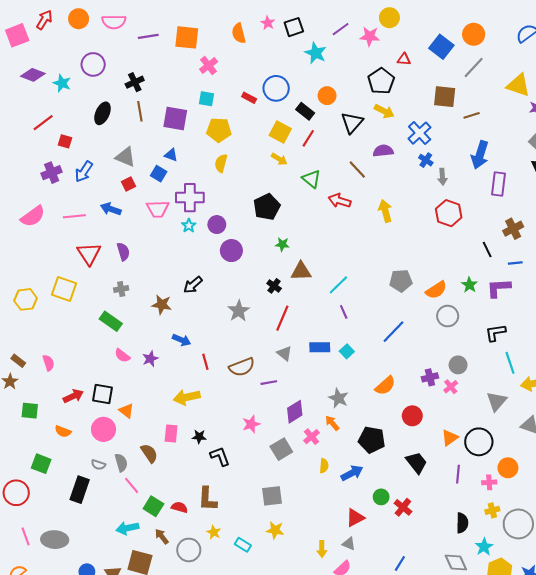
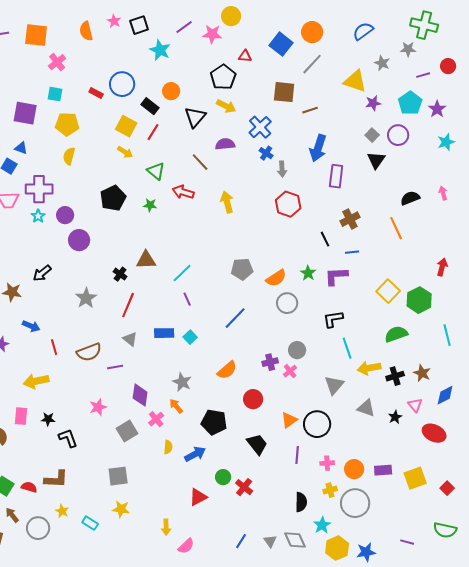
green star: (282, 244) -> (150, 205), moved
purple diamond: (295, 412) -> (140, 395), turned -50
orange circle: (508, 468) -> (354, 469), moved
brown L-shape: (207, 499) -> (56, 479), turned -90
gray triangle: (349, 544) -> (270, 541), moved, turned 32

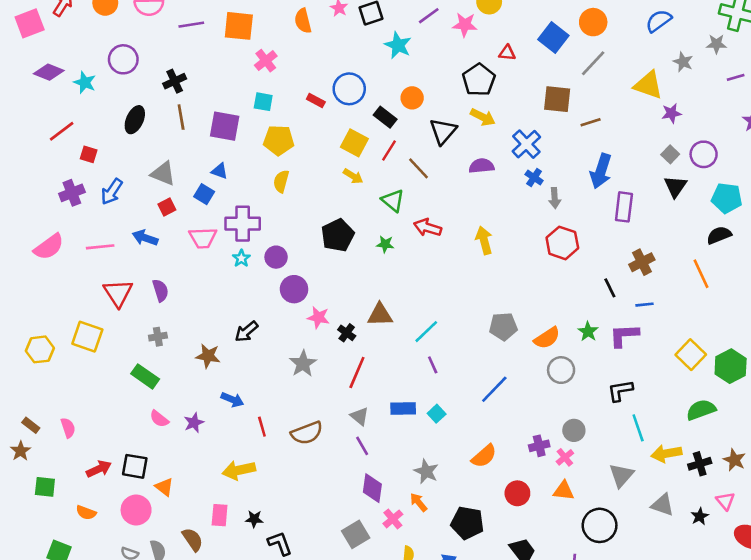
cyan pentagon: (410, 103) -> (727, 198), moved, turned -30
brown line: (200, 162) -> (419, 168), moved
purple line: (115, 367) -> (362, 446), moved, turned 70
pink star: (98, 407) -> (318, 317), moved, turned 30
orange triangle: (289, 420) -> (564, 491), moved, turned 42

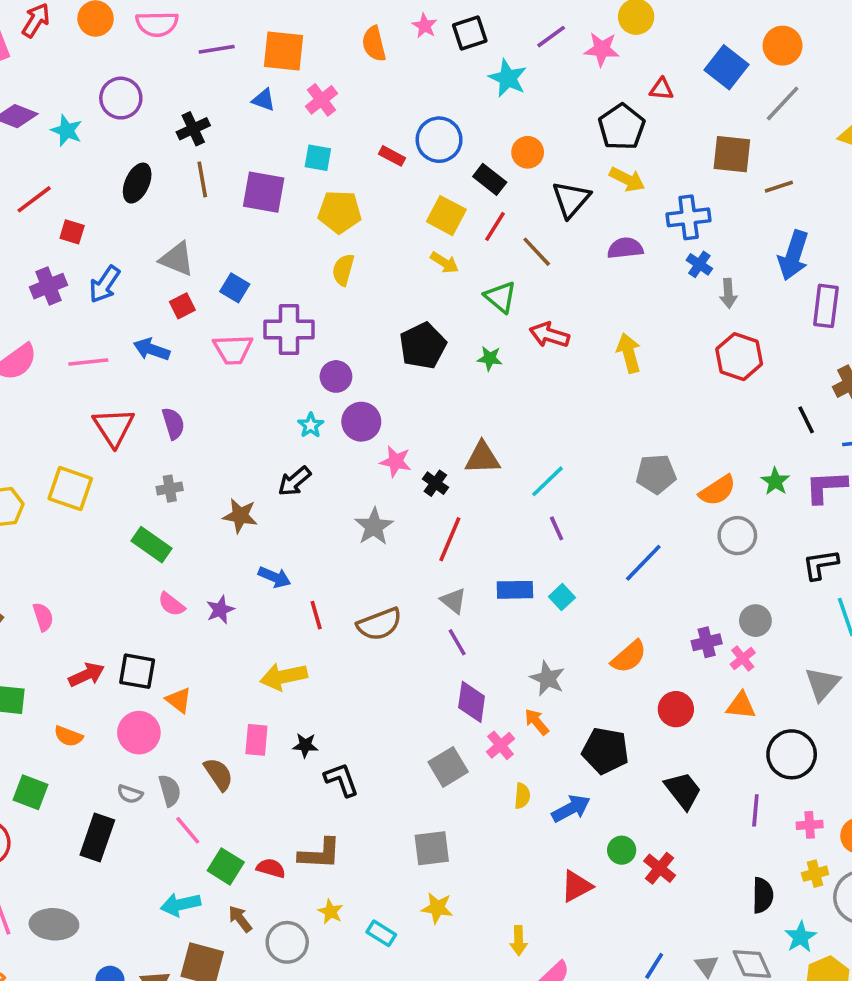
blue cross: (526, 144) -> (689, 217), turned 36
blue triangle: (220, 171) -> (264, 100), moved
cyan star: (241, 258) -> (311, 425), moved

